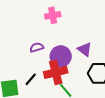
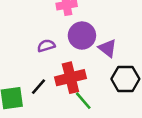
purple circle: (61, 56) -> (82, 36), moved

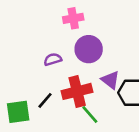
purple triangle: (108, 48) -> (110, 80), moved

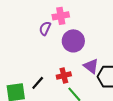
purple semicircle: (53, 59) -> (45, 28), moved, turned -48
red cross: (77, 91) -> (64, 76), size x0.6

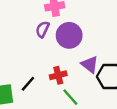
purple semicircle: (45, 28) -> (42, 29), moved

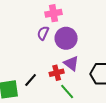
purple triangle: (90, 64) -> (71, 63), moved

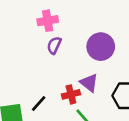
pink cross: (54, 13) -> (48, 21), moved
purple circle: (66, 38) -> (101, 47), moved

